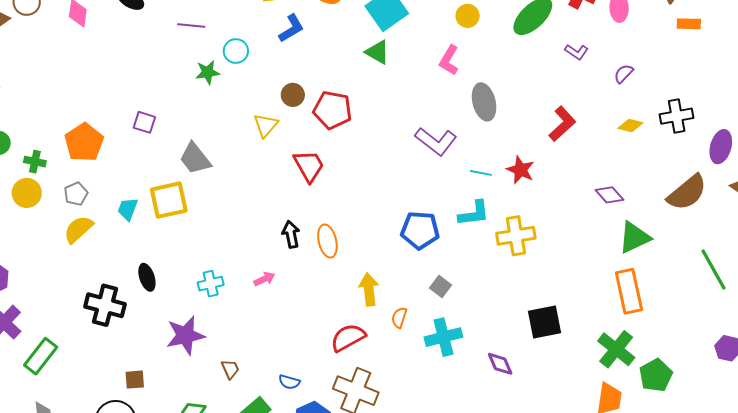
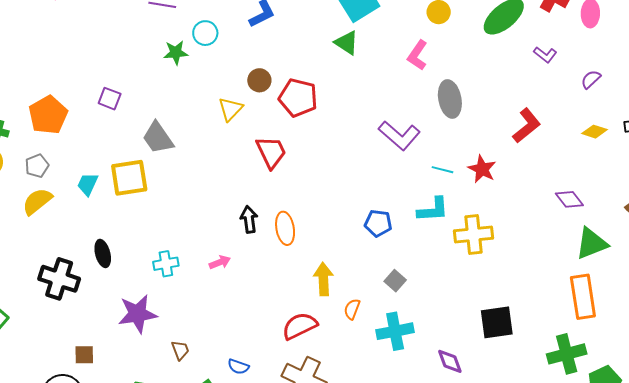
blue pentagon: (420, 230) -> (378, 223), size x0.7
green cross: (616, 349) -> (567, 354), turned 33

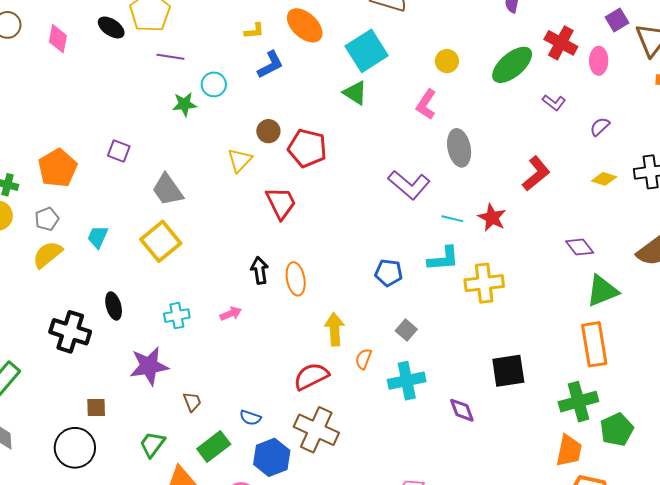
yellow square: (129, 178) -> (161, 241), moved, turned -30

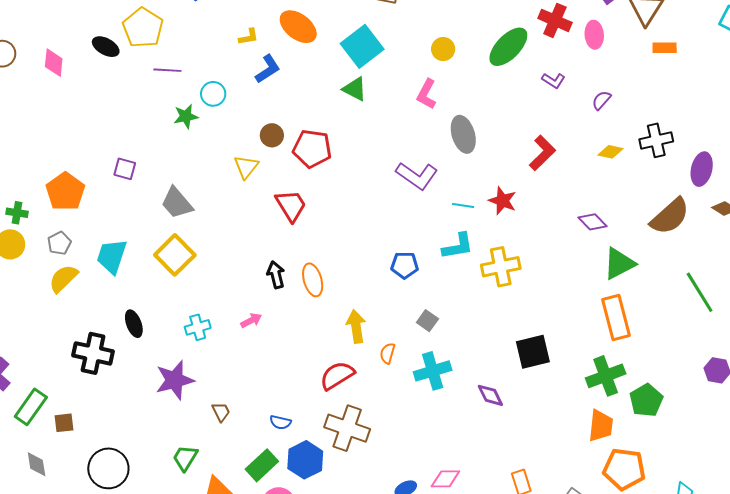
cyan trapezoid: (98, 237) -> (112, 256), size x1.5
brown square: (96, 408) -> (64, 423), moved
green rectangle: (214, 447) -> (262, 465), moved

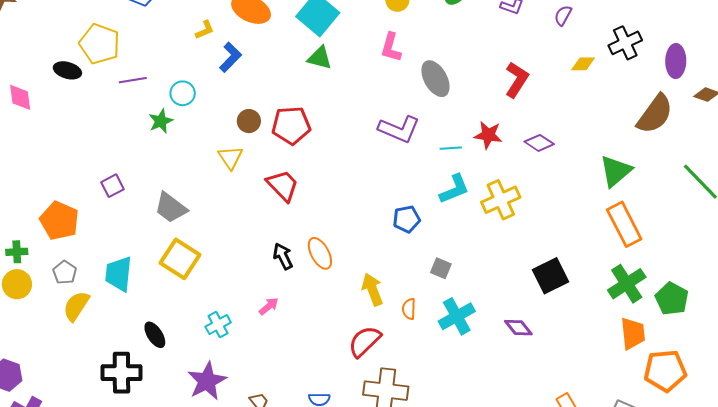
purple square: (125, 169) -> (112, 186), turned -30
purple diamond: (592, 222) -> (539, 143), moved

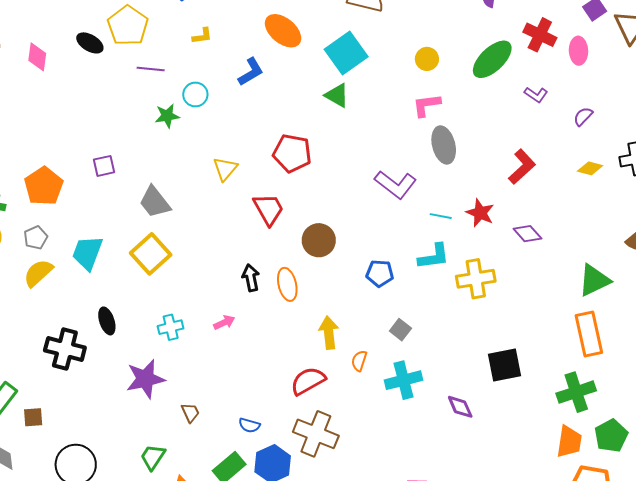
yellow L-shape: (205, 30) -> (202, 36), moved
pink L-shape: (391, 47) -> (426, 105), moved, turned 52
brown circle: (249, 121) -> (319, 240), moved, size x1.4
green pentagon: (672, 299) -> (611, 436), moved

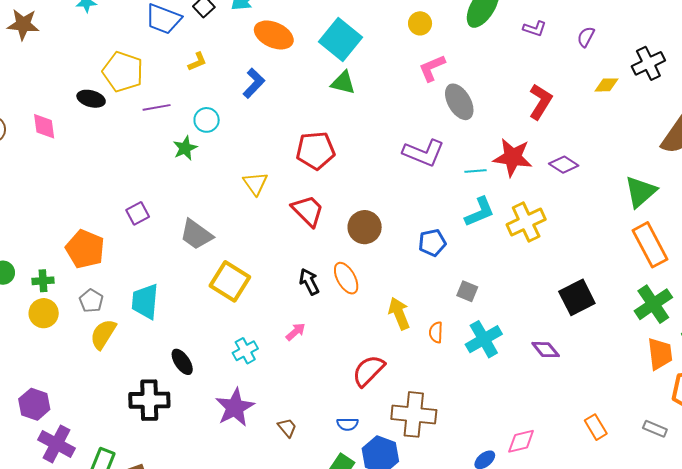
red star: (480, 213) -> (513, 157), size x1.4
yellow square: (151, 254) -> (230, 281), moved
red semicircle: (308, 381) -> (369, 371), moved

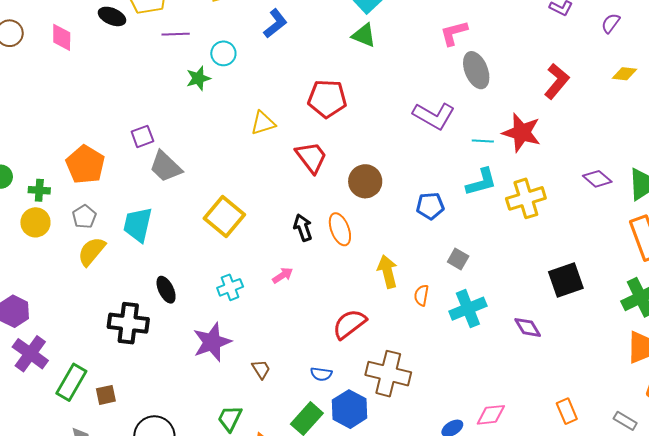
purple diamond: (564, 165) -> (597, 179), moved
yellow triangle: (255, 183) -> (263, 123), turned 40
gray trapezoid: (196, 234) -> (166, 167), moved

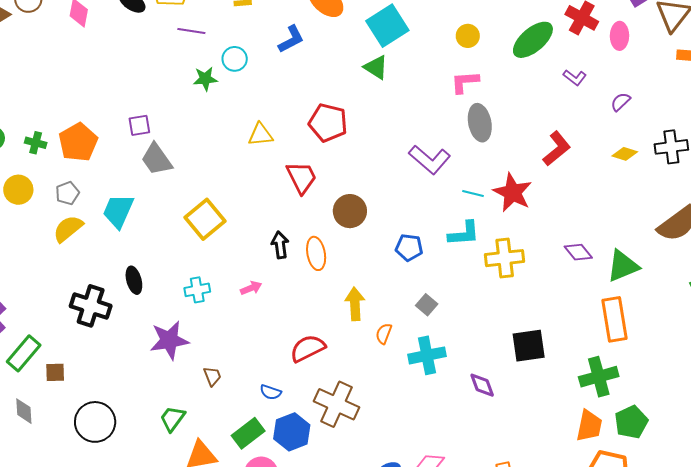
green cross: (39, 190) -> (36, 143), moved

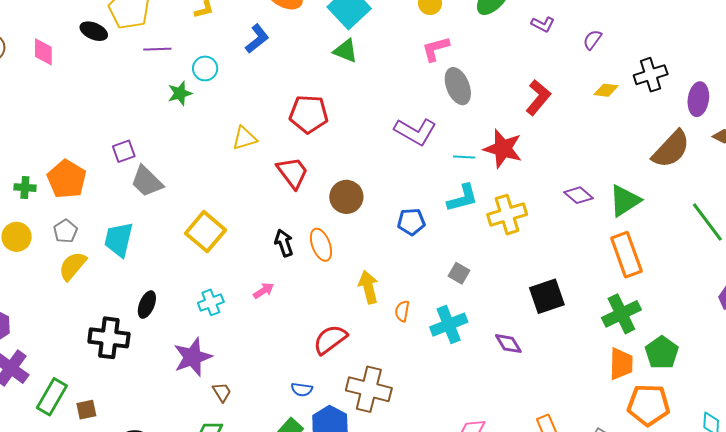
black ellipse: (134, 280) -> (147, 305), turned 48
gray square: (427, 305) -> (459, 273), moved
brown trapezoid: (212, 376) -> (222, 392), moved

